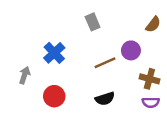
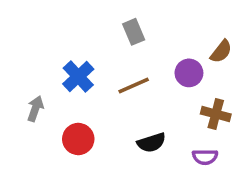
brown semicircle: (153, 24) -> (221, 51), moved
brown line: (105, 63) -> (134, 85), moved
purple semicircle: (151, 102) -> (205, 157), moved

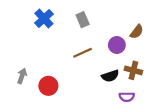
blue cross: (78, 76) -> (44, 19), moved
gray arrow: (35, 109) -> (22, 76), moved
black semicircle: (151, 143) -> (110, 76), moved

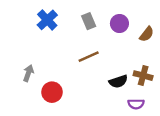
purple circle: (117, 45) -> (119, 23), moved
gray arrow: (22, 76) -> (28, 73), moved

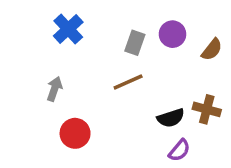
gray rectangle: (89, 21) -> (135, 43), moved, turned 42
gray arrow: (28, 73) -> (55, 89), moved
purple semicircle: (136, 104) -> (179, 150), moved, turned -49

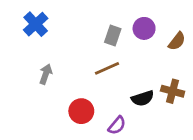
blue cross: (68, 29) -> (36, 24), moved
red circle: (75, 133) -> (81, 111), moved
purple semicircle: (179, 150) -> (117, 125), moved

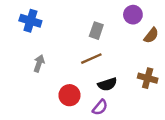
blue cross: (36, 24) -> (30, 21), turned -30
purple circle: (144, 28) -> (133, 15), moved
black semicircle: (143, 98) -> (107, 84), moved

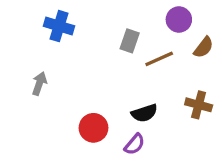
blue cross: (30, 21) -> (59, 26), moved
brown line: (91, 59) -> (159, 59), moved
gray arrow: (39, 63) -> (39, 84), moved

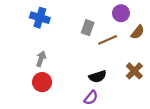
gray arrow: (39, 84) -> (41, 59), moved
brown cross: (199, 105) -> (134, 71), turned 30
red circle: (93, 128) -> (42, 82), moved

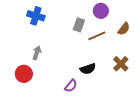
purple circle: (121, 13) -> (101, 11), moved
red circle: (42, 82) -> (24, 74), moved
purple semicircle: (91, 98) -> (71, 86), moved

